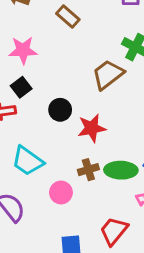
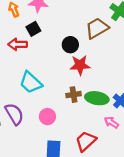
black circle: (60, 110) -> (70, 45), moved
pink circle: (61, 192) -> (47, 117), moved

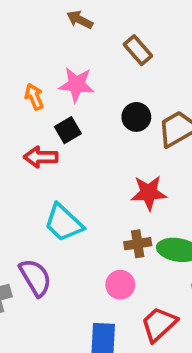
black circle: (70, 45) -> (136, 117), moved
pink circle: (47, 117) -> (120, 285), moved

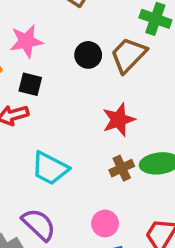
black square: (68, 130) -> (30, 84), turned -30
pink circle: (120, 285) -> (105, 223), moved

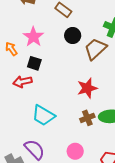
pink star: (26, 41) -> (33, 37), turned -30
black circle: (88, 55) -> (73, 36), moved

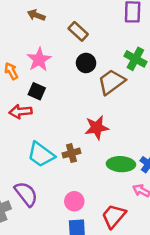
brown cross: (87, 118) -> (71, 153), moved

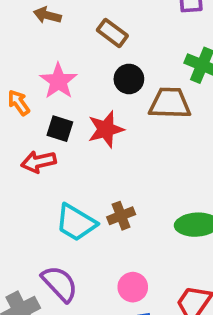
brown trapezoid: (111, 82) -> (170, 103), turned 44
red star: (97, 128) -> (106, 129), moved

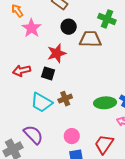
orange arrow: (19, 103) -> (17, 11), moved
black square: (60, 129) -> (48, 73), moved

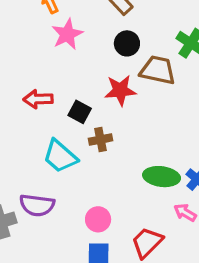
red star: (57, 53) -> (120, 90), moved
brown cross: (65, 99) -> (100, 140), moved
purple semicircle: (33, 135) -> (37, 205), turned 130

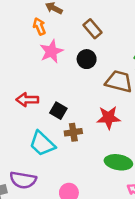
black circle: (127, 43) -> (87, 59), moved
red star: (120, 90) -> (109, 118), moved

